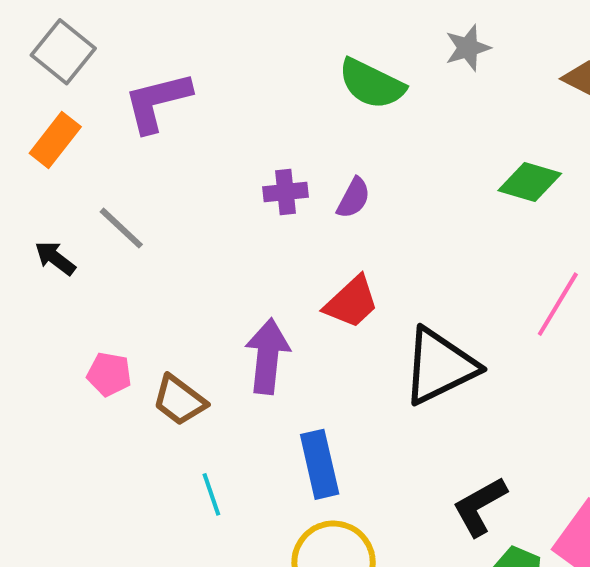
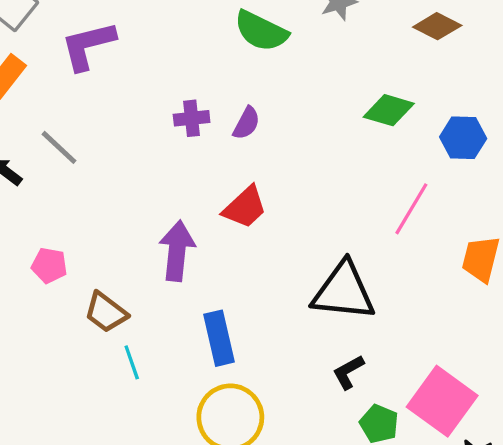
black triangle: (440, 366) -> (343, 291), moved, turned 32
brown trapezoid: (179, 400) -> (106, 312), moved
black L-shape: (480, 506) -> (348, 372), size x0.7

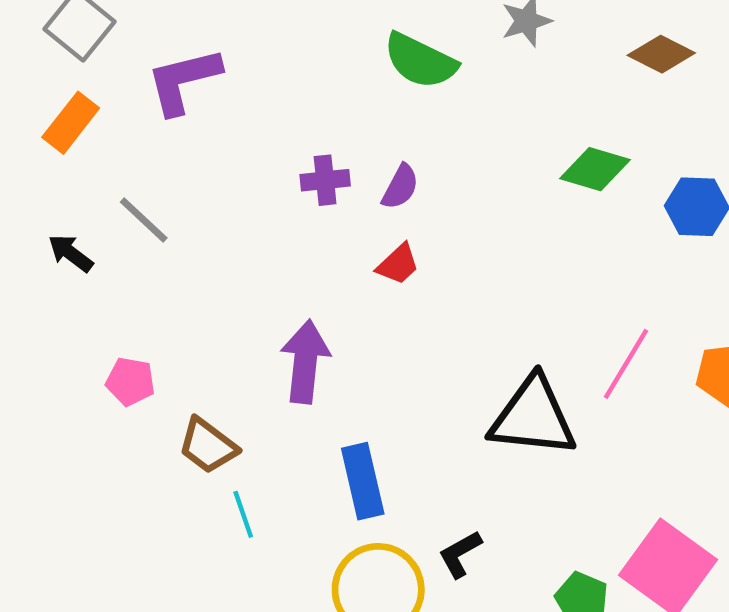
red trapezoid: (245, 207) -> (398, 264), moved, size x0.7
pink line: (411, 209) -> (626, 364), moved
black L-shape: (348, 372) -> (460, 554), moved

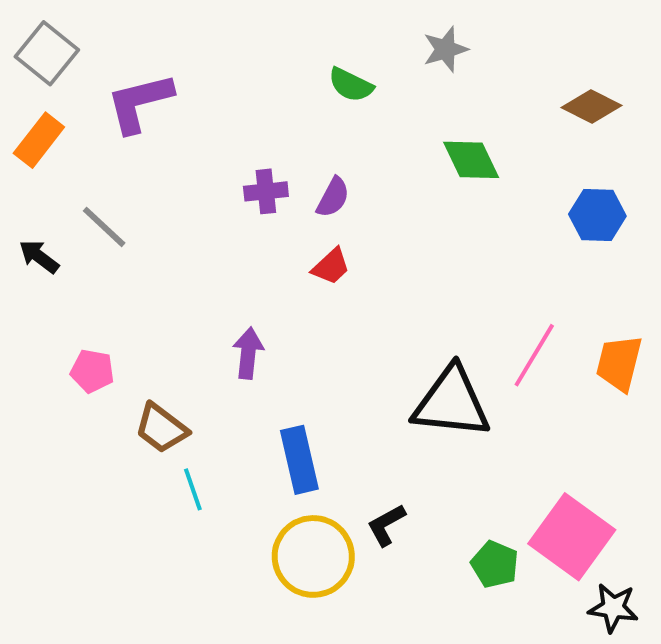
brown diamond: (661, 54) -> (591, 107), moved
green semicircle: (420, 61) -> (351, 85), size x0.7
green diamond: (595, 169) -> (471, 160), moved, turned 48
purple arrow: (305, 362) -> (248, 353), size x0.7

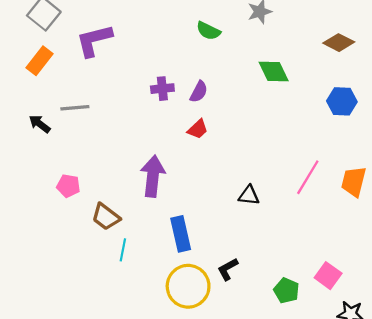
gray line: (104, 227) -> (75, 108), turned -48
purple arrow: (248, 353) -> (153, 176), size x1.5
black triangle: (451, 403) -> (249, 195), moved, size x0.5
cyan line: (193, 489) -> (123, 250), turned 30
pink square: (572, 537) -> (328, 276), size x0.6

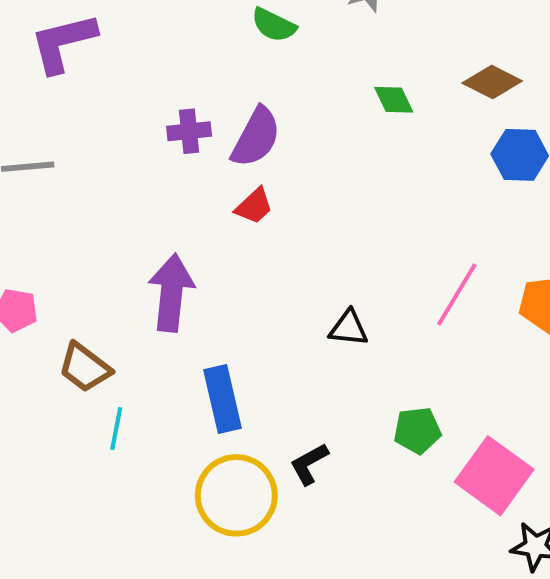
brown diamond: (339, 43) -> (492, 82), moved
green diamond: (274, 71) -> (394, 100), size x0.7
purple semicircle: (199, 92) -> (256, 137), size x1.5
pink square: (328, 276) -> (494, 476), size x1.5
green pentagon: (286, 291) -> (417, 430), moved, turned -30

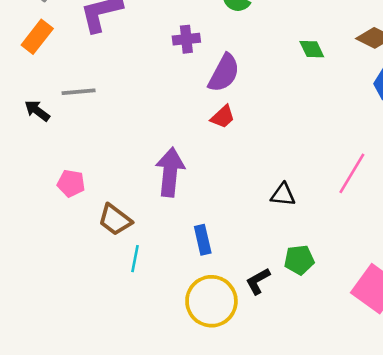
purple cross: (189, 131) -> (186, 39), moved
blue rectangle: (223, 399) -> (203, 240), size x0.7
green pentagon: (417, 430) -> (299, 260), moved

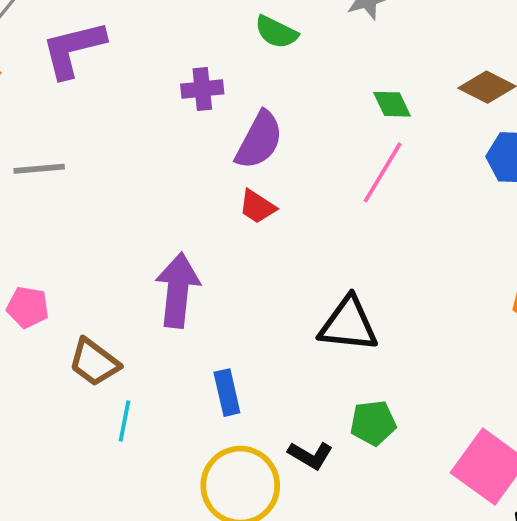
red trapezoid: (223, 117) -> (257, 207), turned 76
pink line: (352, 173) -> (383, 172), moved
black triangle: (283, 195) -> (348, 324), size x1.6
black L-shape: (258, 281) -> (310, 455), turned -120

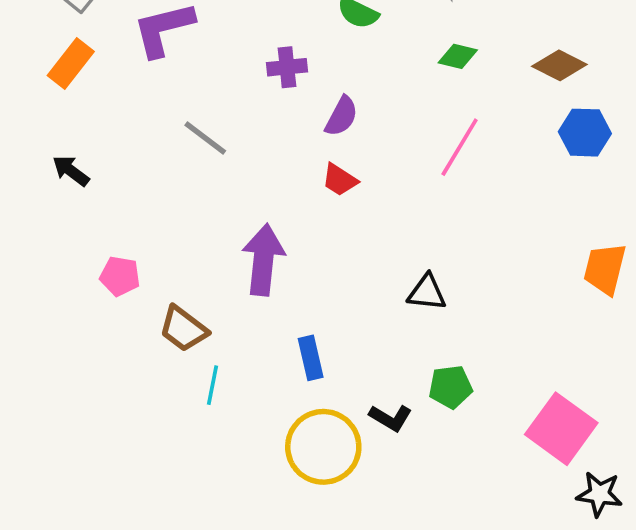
green diamond: (392, 104) -> (458, 56), moved, turned -51
purple semicircle: (259, 140) -> (341, 116), size x0.7
gray line: (39, 169) -> (205, 138), moved, turned 42
black triangle: (348, 324) -> (427, 292), size x0.7

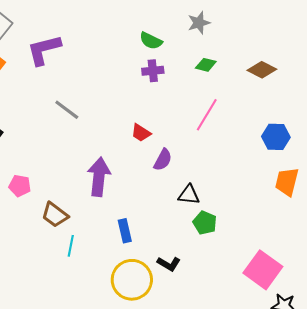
purple cross: (287, 67) -> (153, 71), moved
purple semicircle: (341, 116) -> (163, 160), moved
blue hexagon: (585, 133) -> (276, 137), moved
green pentagon: (450, 387) -> (205, 223), moved, turned 30

